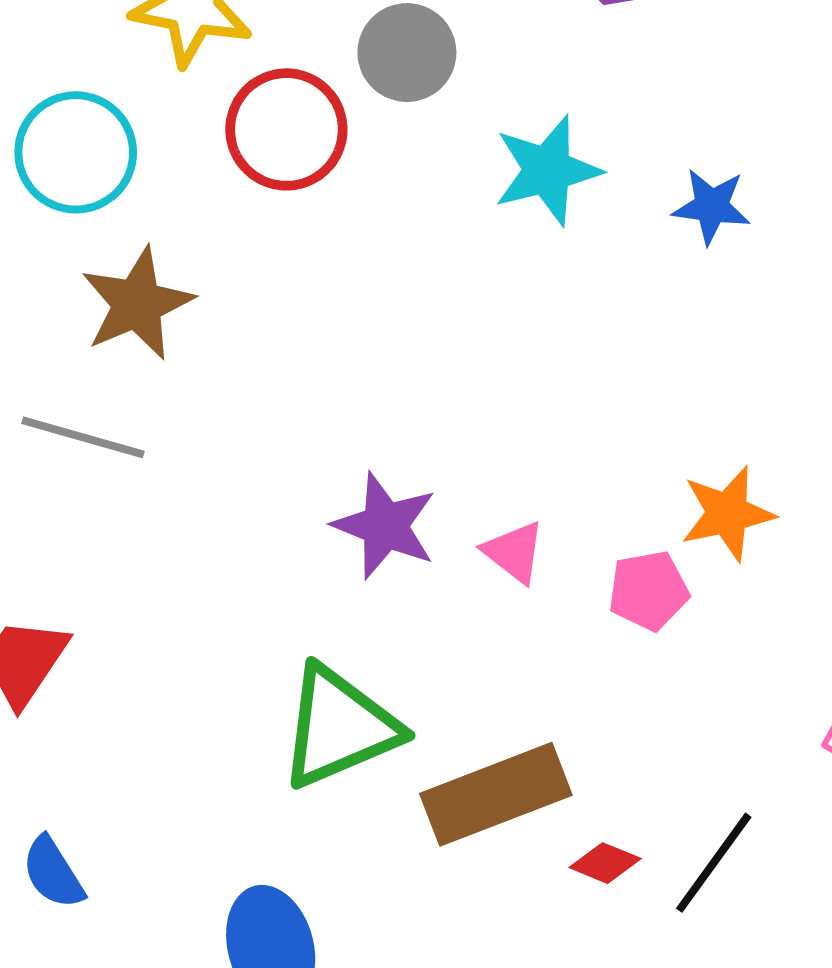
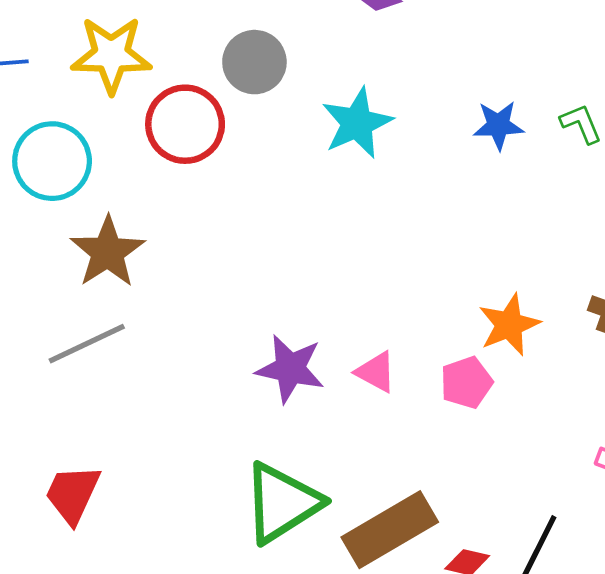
blue star: (711, 206) -> (498, 125), moved
gray line: (83, 437) -> (87, 344), turned -32

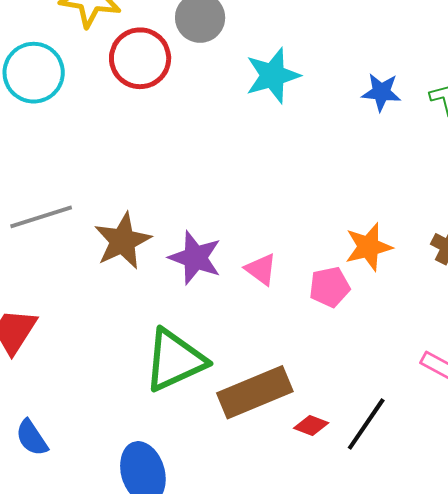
brown star: (108, 252) -> (123, 241), moved

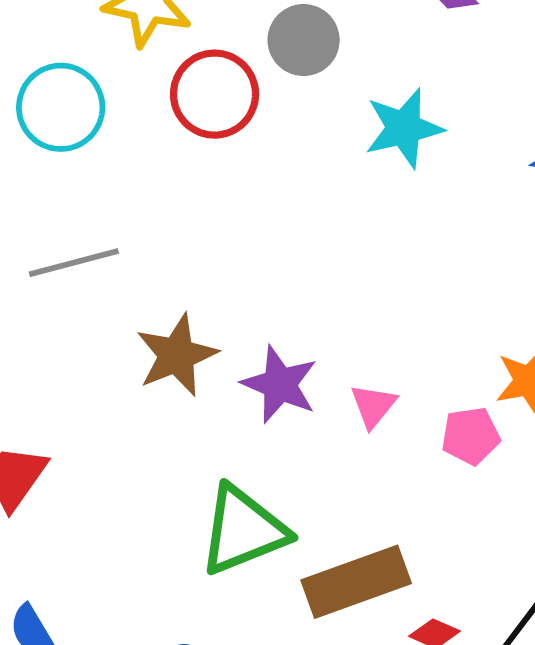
gray line: (41, 217) -> (74, 263), moved
pink triangle: (261, 269) -> (373, 406), turned 30

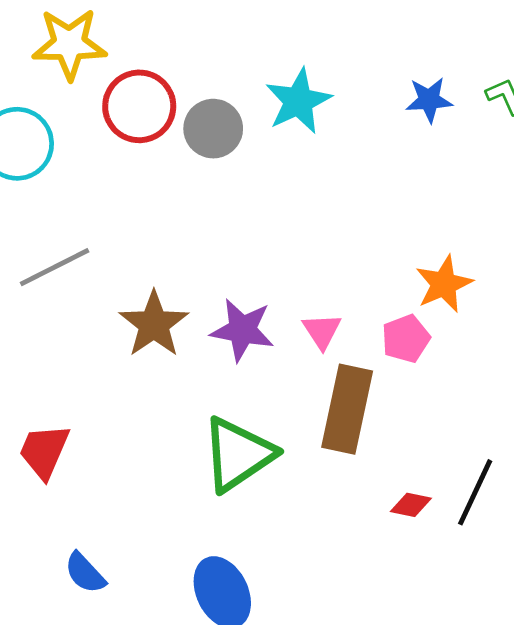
gray circle: (304, 40) -> (213, 129), moved
brown rectangle: (356, 582) -> (347, 409), moved, turned -46

